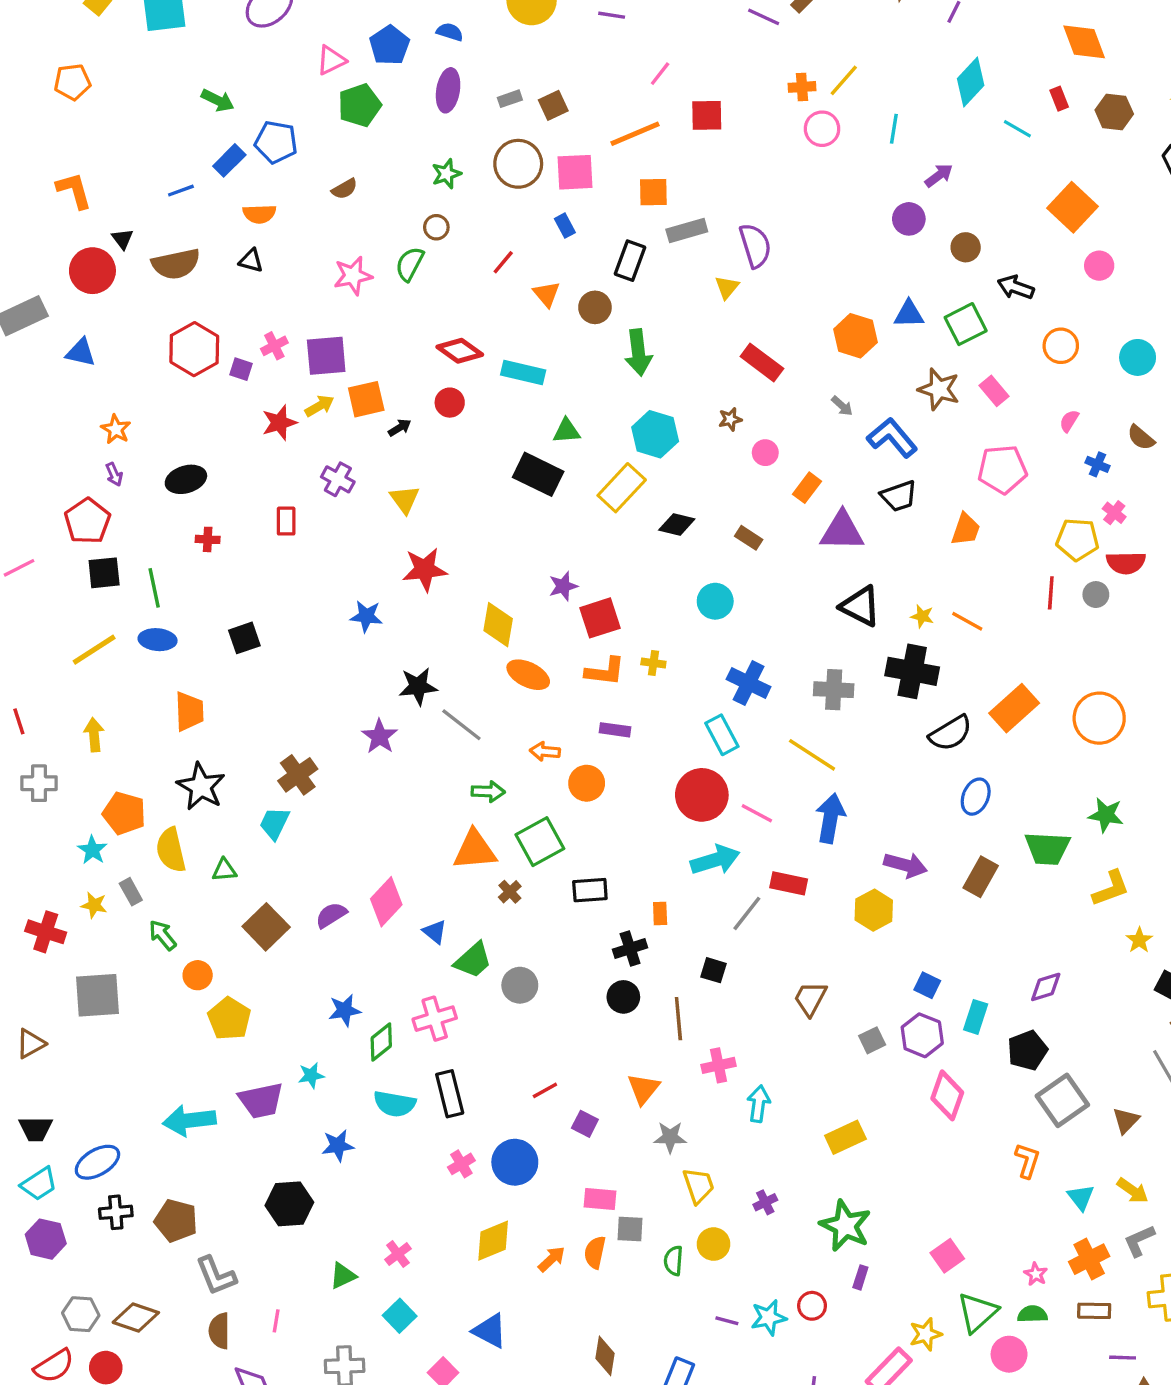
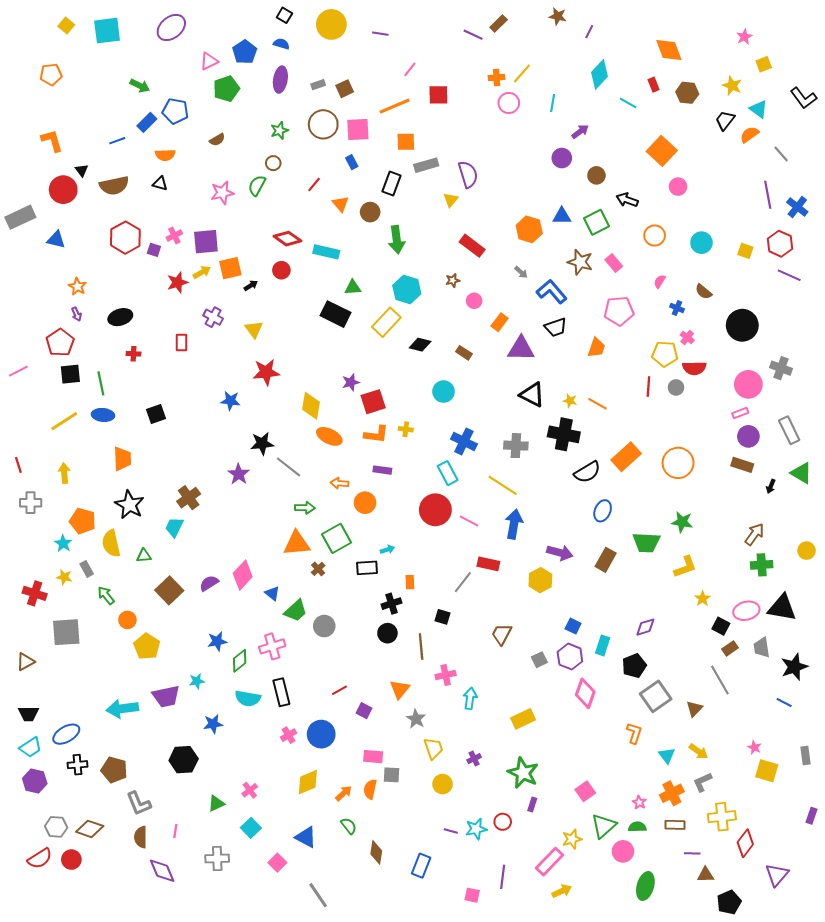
cyan arrow: (715, 860) -> (387, 550), moved, size x0.5
gray star: (670, 1137) -> (416, 719), turned 30
green semicircle: (673, 1261) -> (349, 826), moved, turned 138

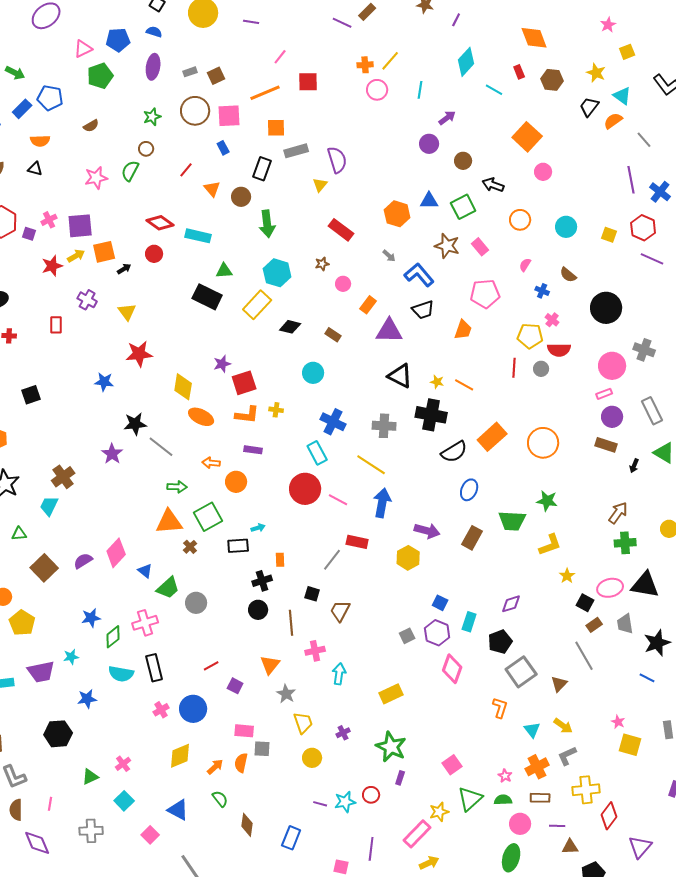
blue pentagon: (245, 52) -> (118, 40), turned 30
brown trapezoid: (502, 634) -> (340, 611), moved
pink circle: (623, 851) -> (520, 824), moved

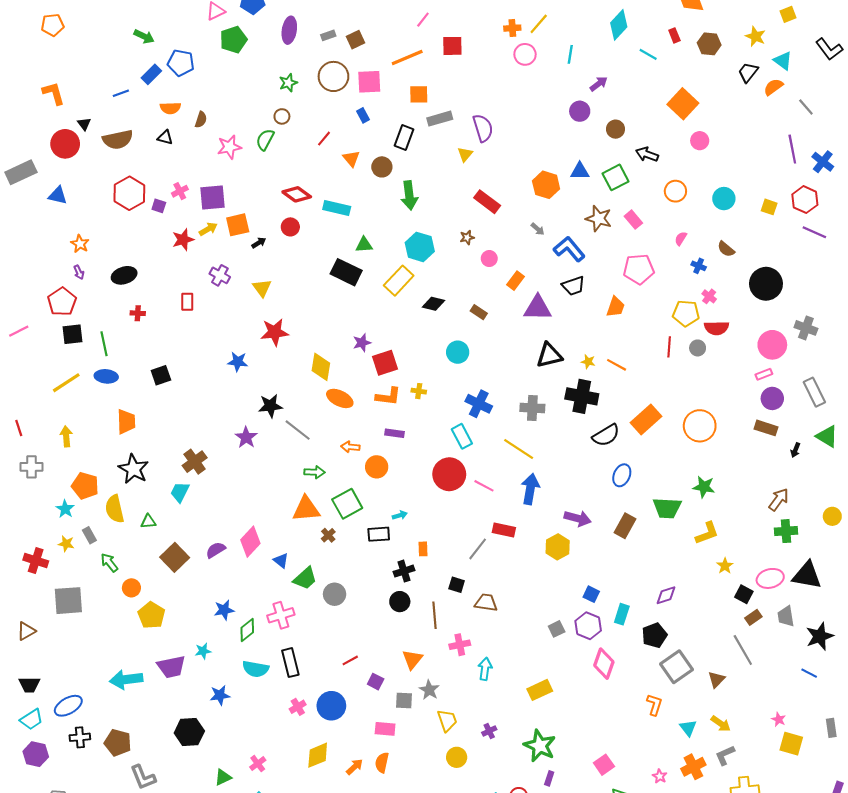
brown semicircle: (91, 126) -> (201, 120), moved, turned -42
black triangle: (400, 376) -> (549, 355), turned -40
brown trapezoid: (340, 611) -> (486, 603), turned 70
gray square: (262, 749) -> (404, 700), moved

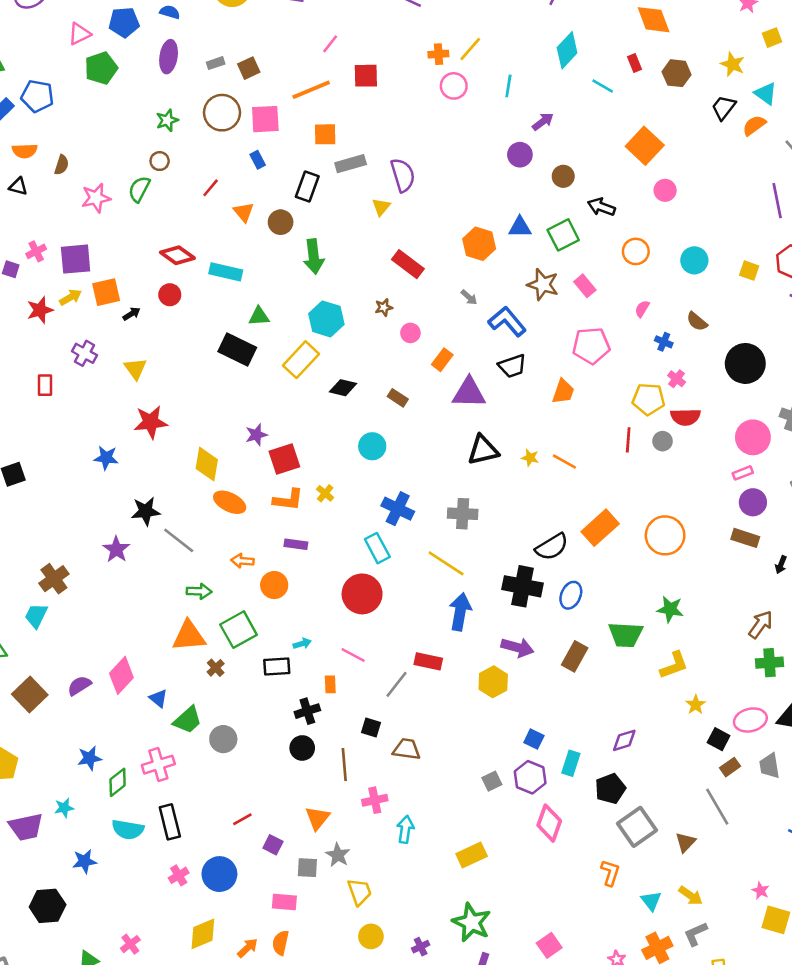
yellow cross: (419, 391) -> (325, 493), turned 32
black cross: (582, 396) -> (522, 586), moved
pink line: (484, 486) -> (353, 655), moved
purple cross: (489, 731) -> (421, 947), moved

